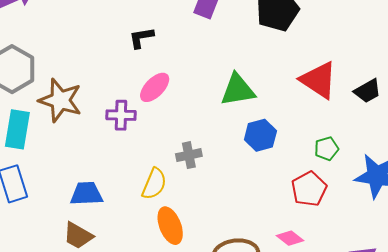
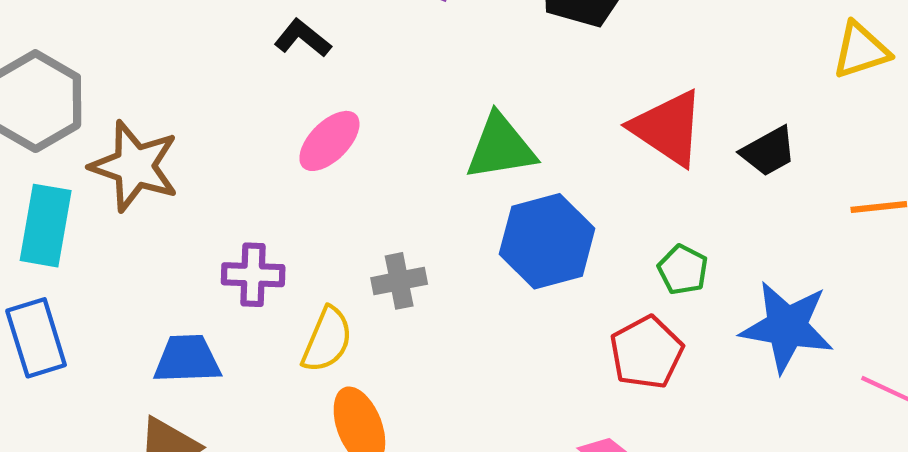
black L-shape: (141, 38) -> (303, 38), turned 48
purple cross: (121, 115) -> (253, 275), moved
blue hexagon: (260, 135) -> (547, 241), size x1.4
green pentagon: (326, 149) -> (683, 270), turned -30

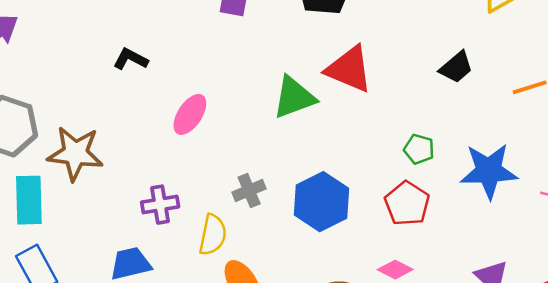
black L-shape: (303, 38) -> (131, 59), moved
red triangle: (668, 128) -> (349, 69), moved
blue hexagon: (547, 241) -> (321, 202), moved

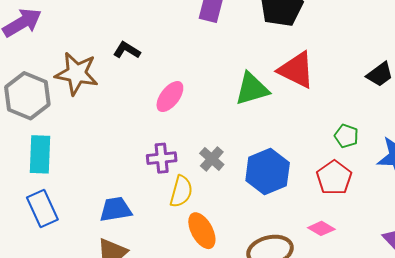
brown star: (75, 153) -> (77, 74), moved
gray cross: (249, 190) -> (212, 159), turned -30
purple cross: (160, 205) -> (162, 158), moved

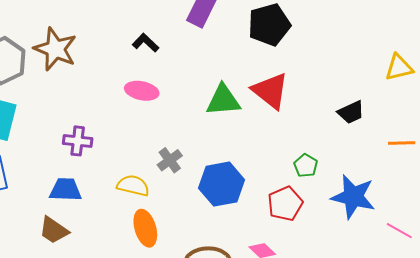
black L-shape: (127, 50) -> (146, 43), moved
pink ellipse: (170, 97) -> (142, 91), turned 52
purple cross: (162, 158) -> (78, 141), moved
yellow semicircle: (181, 191) -> (133, 186), turned -104

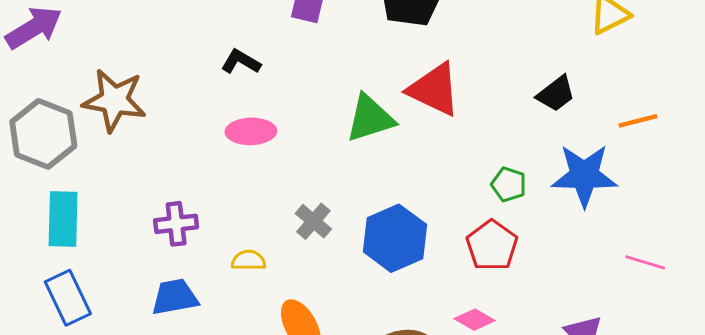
yellow semicircle: (133, 186) -> (249, 260), moved, size x0.7
blue star: (353, 197) -> (584, 175), moved
pink line: (399, 231) -> (645, 262), moved

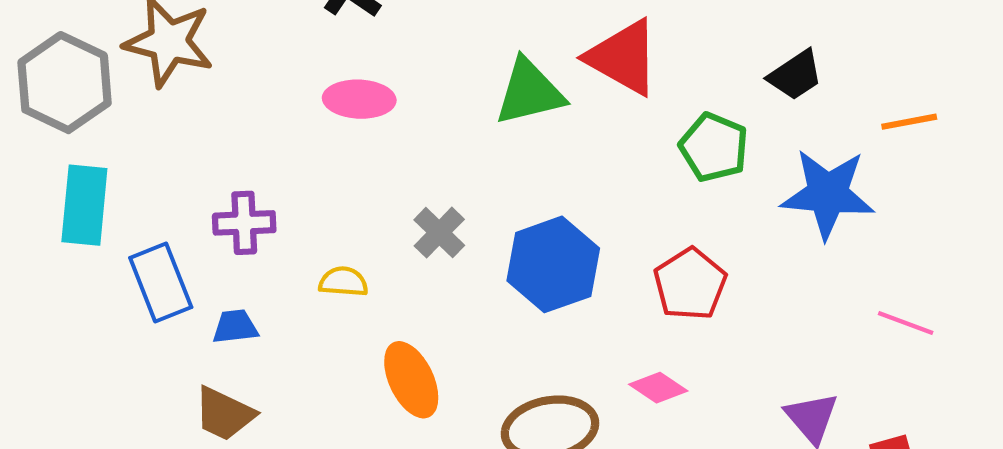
green pentagon: (509, 184) -> (714, 147), moved, size x1.4
blue trapezoid: (175, 297) -> (235, 327), size x0.7
blue rectangle: (68, 298) -> (161, 283), moved

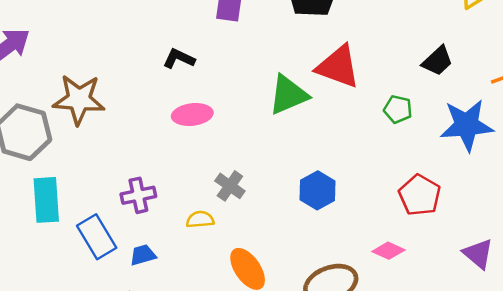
green pentagon: (714, 147) -> (398, 109), size x0.7
gray cross: (439, 233) -> (230, 186), moved
blue hexagon: (553, 264) -> (318, 190), size x0.7
red pentagon: (690, 284) -> (420, 195), moved

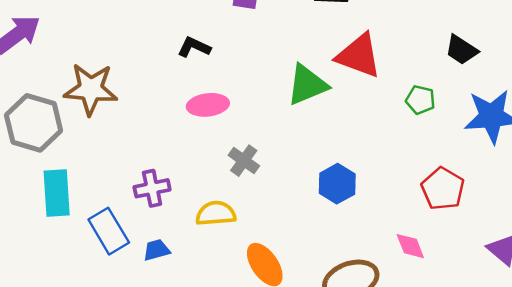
black trapezoid: (437, 61) -> (461, 50), turned 76
gray cross: (230, 186) -> (244, 161), moved
yellow semicircle: (200, 220) -> (216, 213), size x1.4
pink diamond: (388, 251) -> (410, 246), turned 44

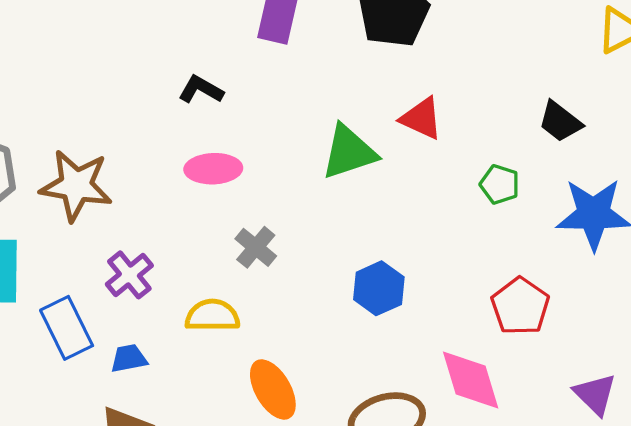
red triangle: (359, 56) -> (421, 118), size x0.7
brown star: (91, 89) -> (76, 185), moved
purple cross: (152, 188) -> (129, 275), turned -32
pink diamond: (410, 246) -> (471, 380), size x1.6

